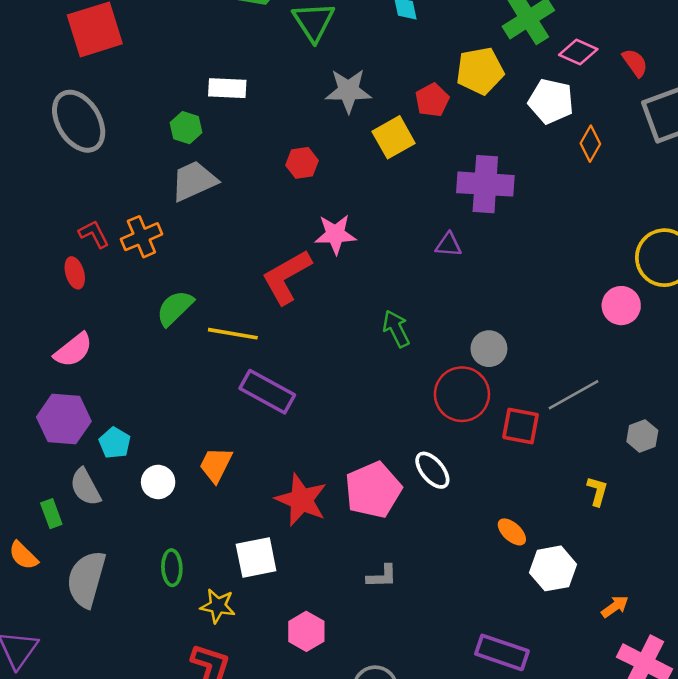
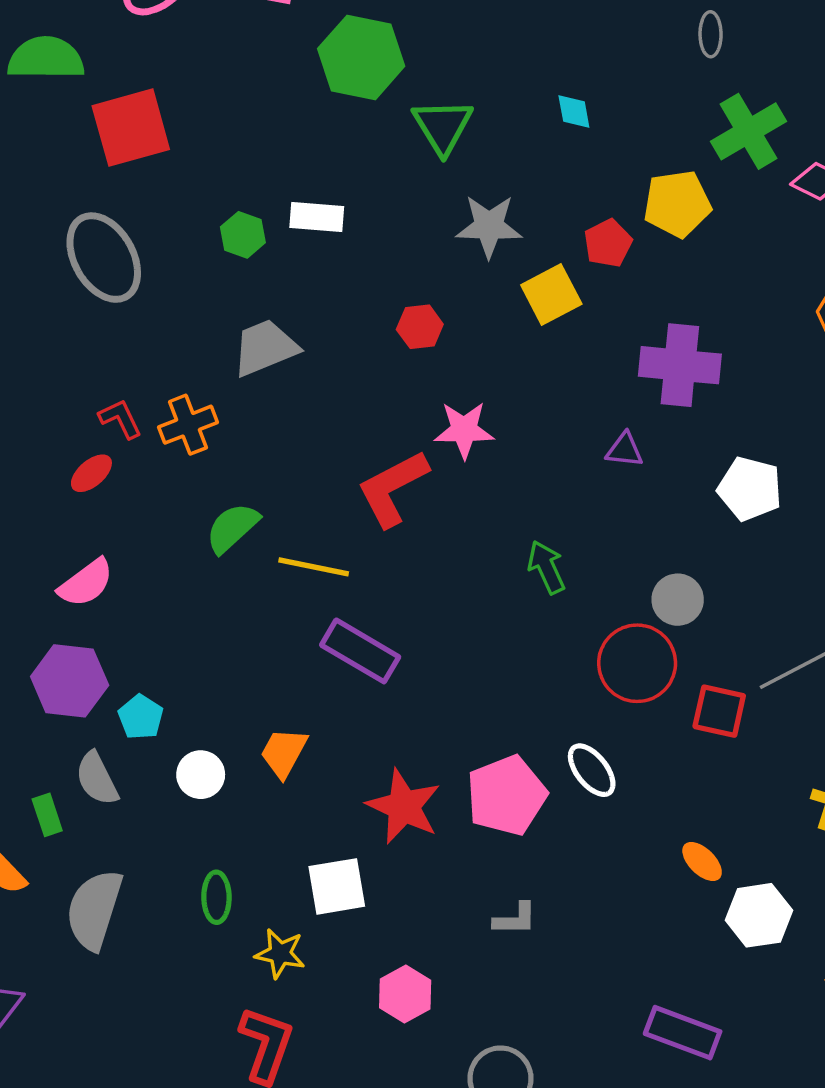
white pentagon: (551, 101) -> (750, 489), moved
green hexagon: (186, 128) -> (243, 235), moved
red ellipse: (75, 273) -> (91, 473), turned 64

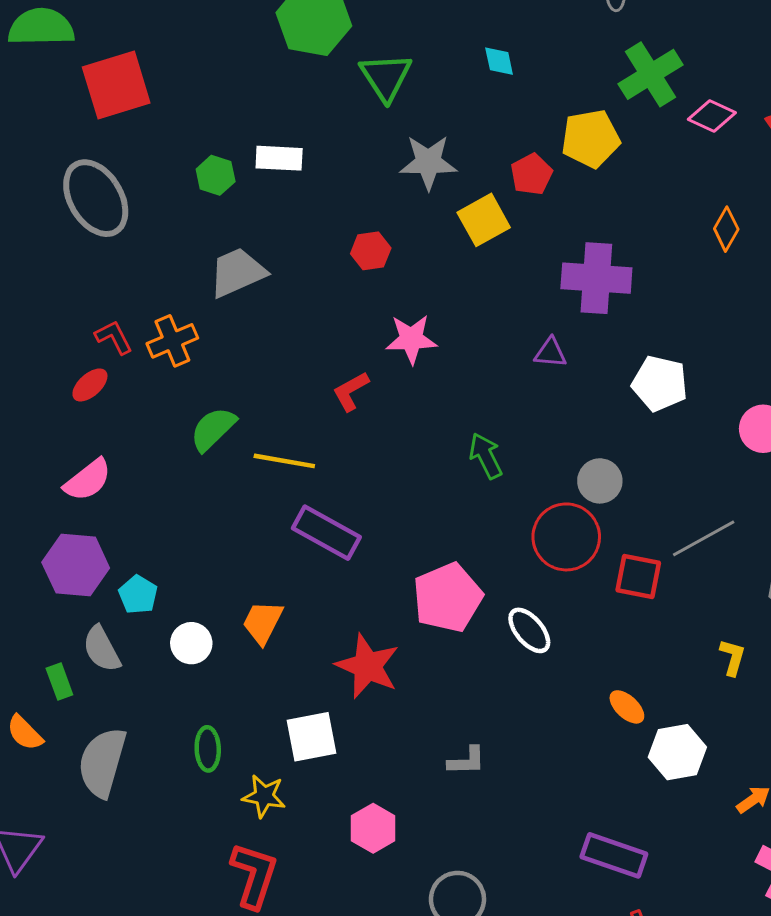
red L-shape: (393, 488) -> (351, 391), size x0.6
pink pentagon: (506, 795) -> (448, 598), moved

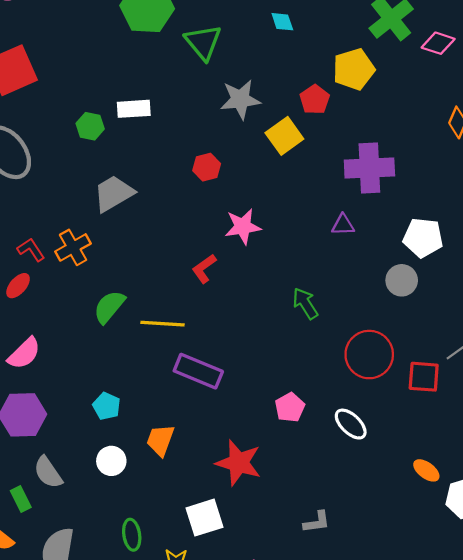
gray circle: (600, 481) -> (402, 280), moved
cyan pentagon: (138, 595) -> (107, 406), moved
pink pentagon: (448, 598) -> (290, 407), size x0.6

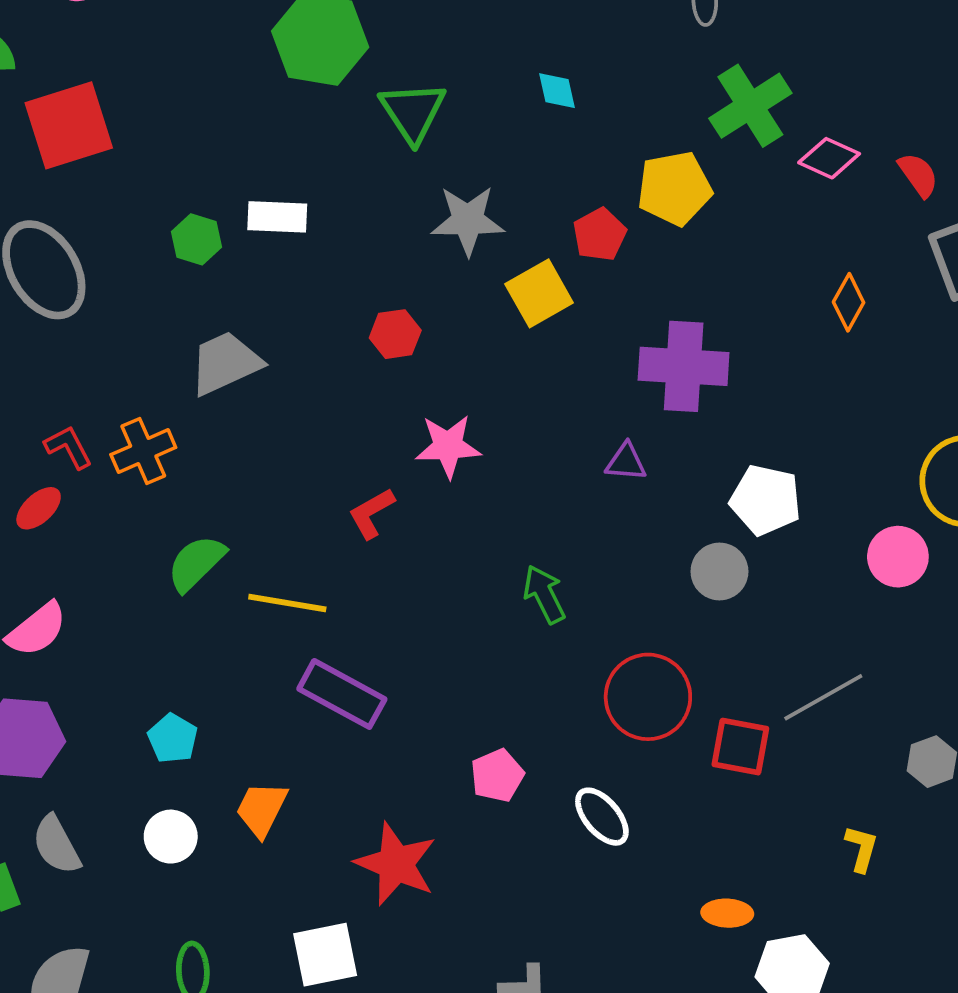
orange ellipse: (426, 470) -> (727, 913), turned -40

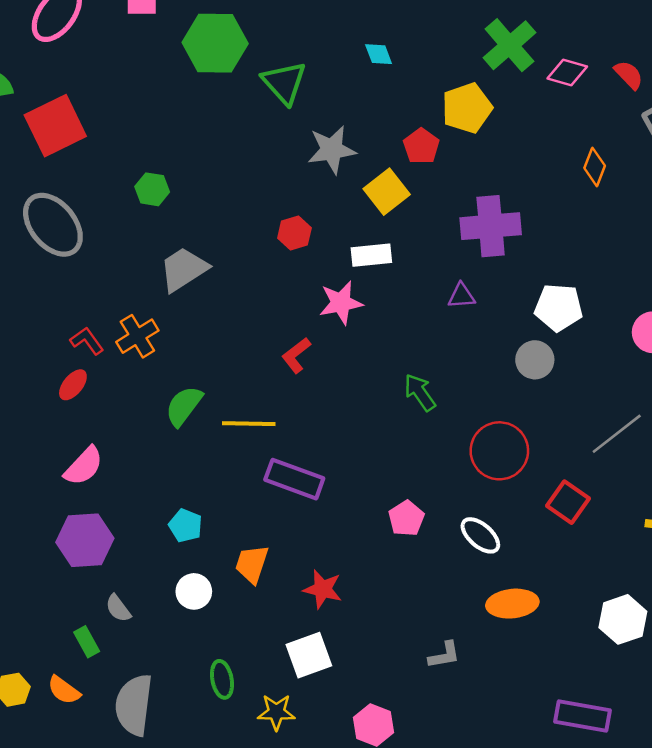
white rectangle: (277, 217) -> (371, 255), moved
red square: (740, 747) -> (568, 502), moved, turned 33
gray semicircle: (56, 845) -> (118, 608), size x0.7
red star: (396, 864) -> (323, 589), moved, size x0.7
orange ellipse: (727, 913) -> (512, 604), moved, size x1.5

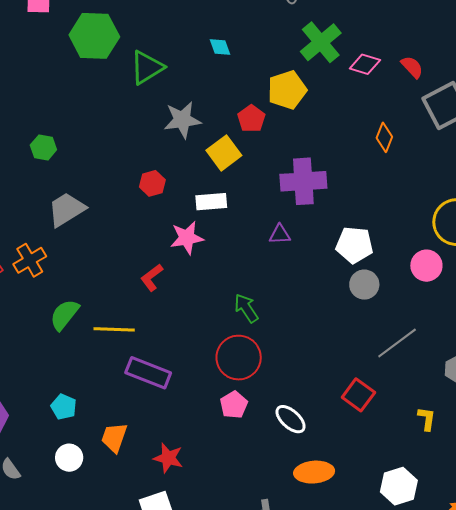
green triangle: (284, 83) -> (147, 68), turned 39
gray circle: (535, 360) -> (364, 285), moved
red circle: (499, 451) -> (239, 358), moved

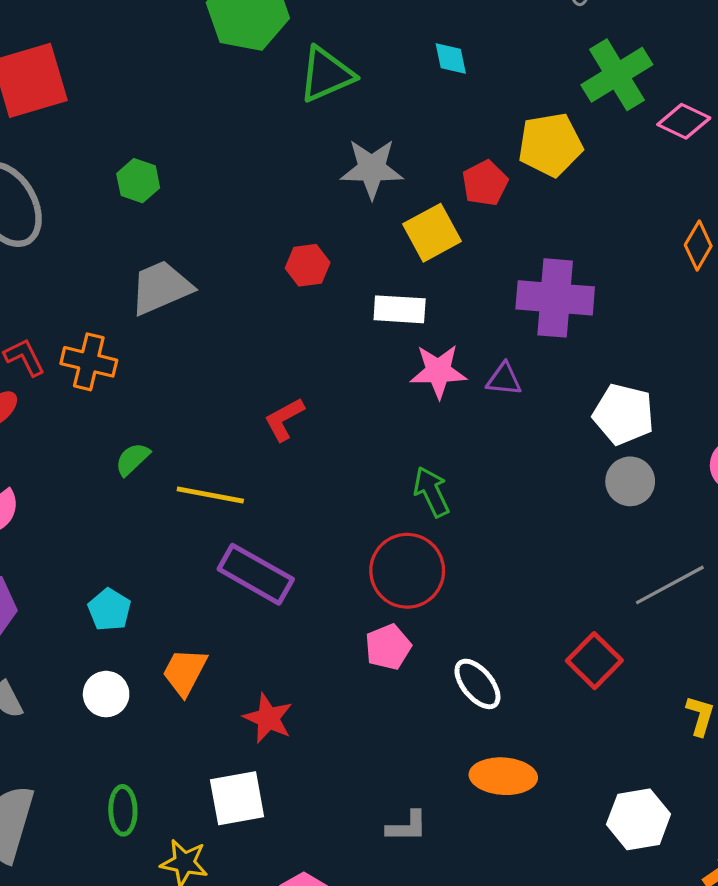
pink star: (187, 238) -> (438, 371), moved
orange cross: (30, 260) -> (89, 362), turned 36
green semicircle: (64, 315) -> (132, 459), size x0.7

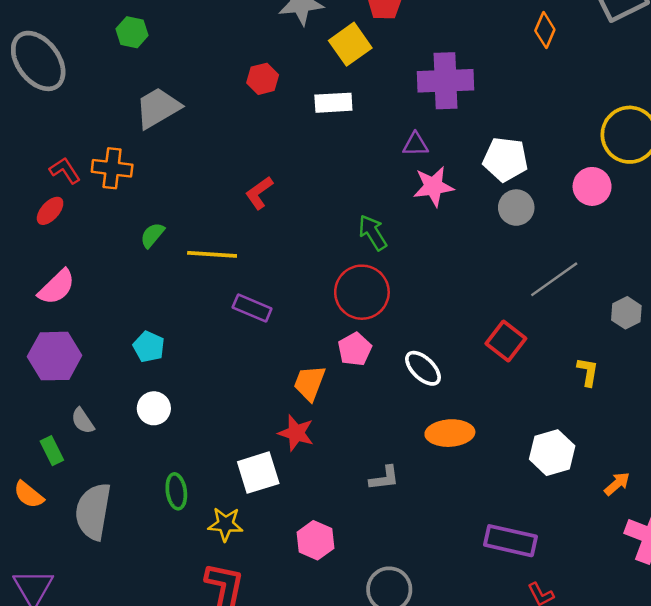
pink star: (438, 371) -> (433, 186), moved
purple rectangle: (256, 574) -> (252, 308), size x0.7
orange trapezoid: (185, 672) -> (309, 383), moved
red star: (268, 718) -> (296, 433), moved

